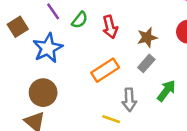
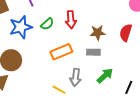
green semicircle: (80, 20) -> (47, 24), moved
gray rectangle: (146, 63) -> (93, 52), turned 40

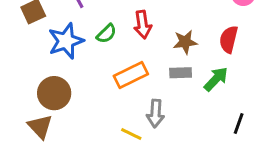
green arrow: (105, 76) -> (216, 79), moved

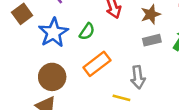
green semicircle: (107, 34) -> (87, 32), moved
orange rectangle: (131, 75) -> (97, 64), moved

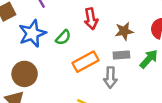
orange rectangle: (97, 64) -> (86, 62), moved
gray arrow: (138, 77) -> (110, 78), moved

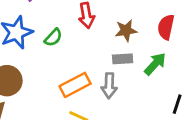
orange rectangle: (86, 62) -> (75, 85), moved

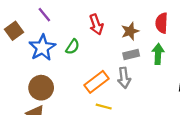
green arrow: (155, 64) -> (158, 54), turned -30

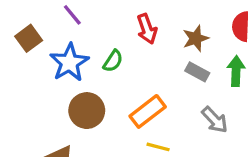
gray rectangle: (131, 54) -> (197, 72), turned 42
gray arrow: (124, 78) -> (215, 120), moved, turned -36
brown circle: (41, 88) -> (87, 111), moved

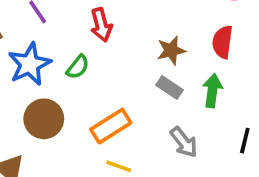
red arrow: (147, 29) -> (101, 25), moved

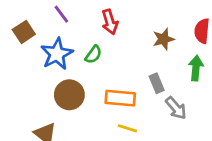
gray rectangle: (170, 88) -> (157, 83), moved, turned 36
orange rectangle: (111, 126) -> (120, 98), turned 40

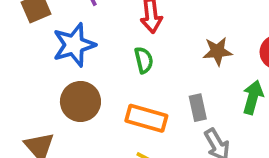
green semicircle: (93, 54) -> (144, 60), moved, turned -60

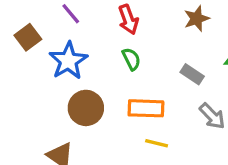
brown star: (217, 51) -> (197, 19), moved
gray rectangle: (198, 108) -> (192, 74), moved, turned -30

